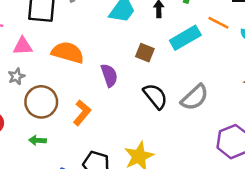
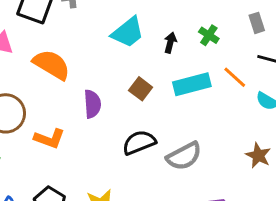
black semicircle: (155, 96) -> (139, 142), turned -88
orange L-shape: (82, 113) -> (49, 139), turned 55

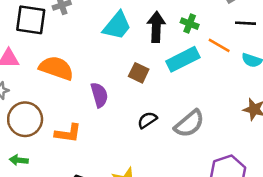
green cross: (209, 35) -> (190, 24), moved
black arrow: (170, 43) -> (156, 27), size x1.6
black semicircle: (139, 142) -> (147, 120), size x0.7

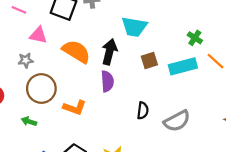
cyan trapezoid: (117, 26) -> (134, 27), turned 48
black arrow: (156, 27) -> (109, 52), moved
brown square: (139, 73) -> (149, 60), moved, turned 35
black semicircle: (147, 120) -> (143, 111), turned 119

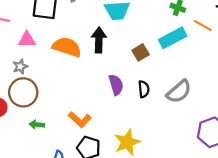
brown square: (149, 60) -> (141, 52), moved
purple semicircle: (107, 81) -> (116, 85), moved
brown circle: (41, 89) -> (23, 92), moved
orange L-shape: (75, 108) -> (80, 120), moved, turned 35

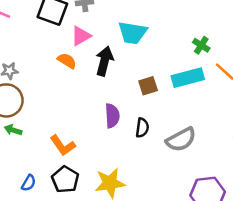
pink triangle: (27, 40) -> (81, 36), moved, turned -42
orange semicircle: (67, 47) -> (67, 61), size x0.6
green arrow: (37, 125) -> (13, 130), moved

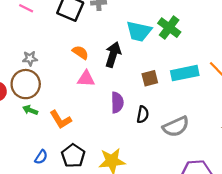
pink triangle: (81, 36) -> (86, 79), moved, turned 30
green cross: (201, 45) -> (169, 28), moved, size x1.5
orange L-shape: (63, 145) -> (60, 120), moved

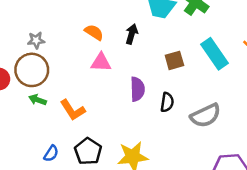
black arrow: (113, 55) -> (132, 34), size x0.7
cyan rectangle: (185, 73) -> (215, 54), turned 68

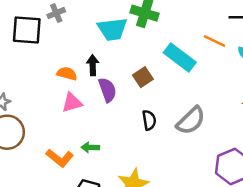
orange semicircle: (94, 32) -> (67, 74), moved
purple semicircle: (137, 89) -> (107, 90), moved
green arrow: (37, 100) -> (90, 147), moved

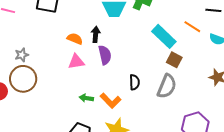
brown square: (143, 77) -> (174, 60), moved, turned -35
gray semicircle: (191, 121) -> (167, 86), turned -30
orange L-shape: (60, 158) -> (111, 101), moved

